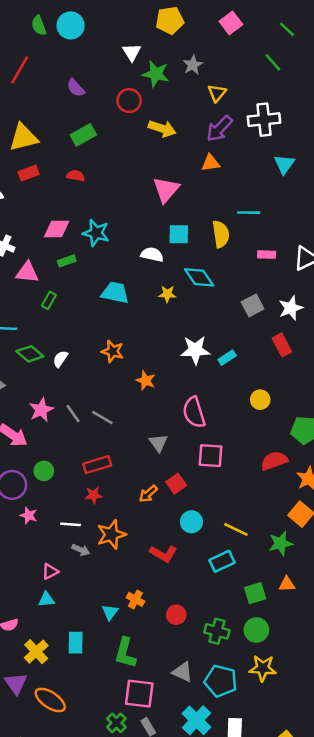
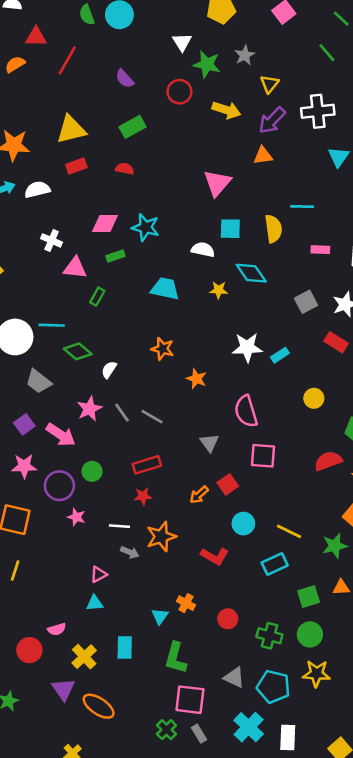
yellow arrow: (162, 129) -> (226, 110), moved
red rectangle: (282, 345) -> (336, 342), turned -30
white semicircle: (60, 359) -> (109, 370), moved

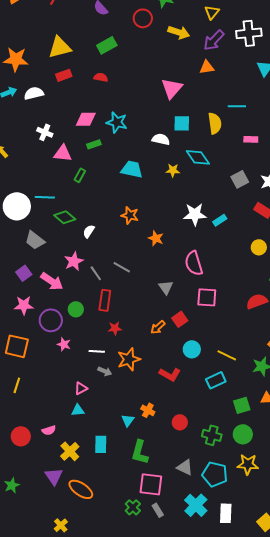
yellow circle: (314, 398) -> (259, 247), moved
gray line: (122, 413) -> (96, 273), moved
red rectangle: (147, 465) -> (105, 300), moved, turned -65
red circle: (29, 650) -> (21, 436), moved

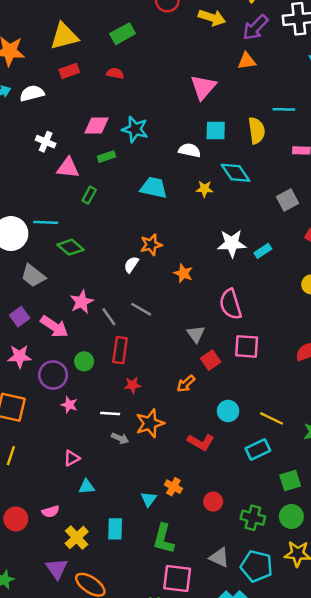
orange star: (130, 215) -> (151, 245), turned -30
white semicircle: (89, 231) -> (131, 265), moved
red square: (180, 319) -> (211, 360), moved
pink triangle: (81, 388) -> (72, 458), moved

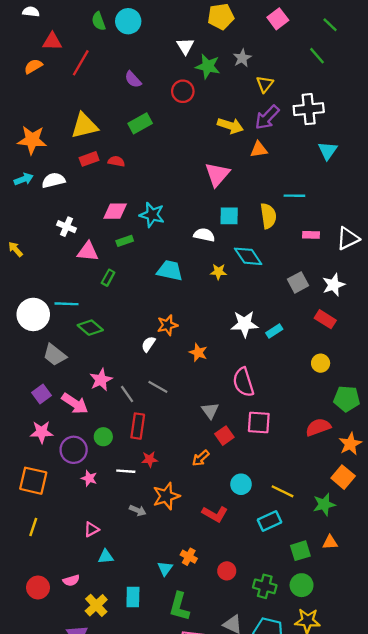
yellow arrow: (212, 18) -> (230, 126), moved
red semicircle: (115, 73) -> (116, 161), moved
white line: (110, 413) -> (126, 471), moved

